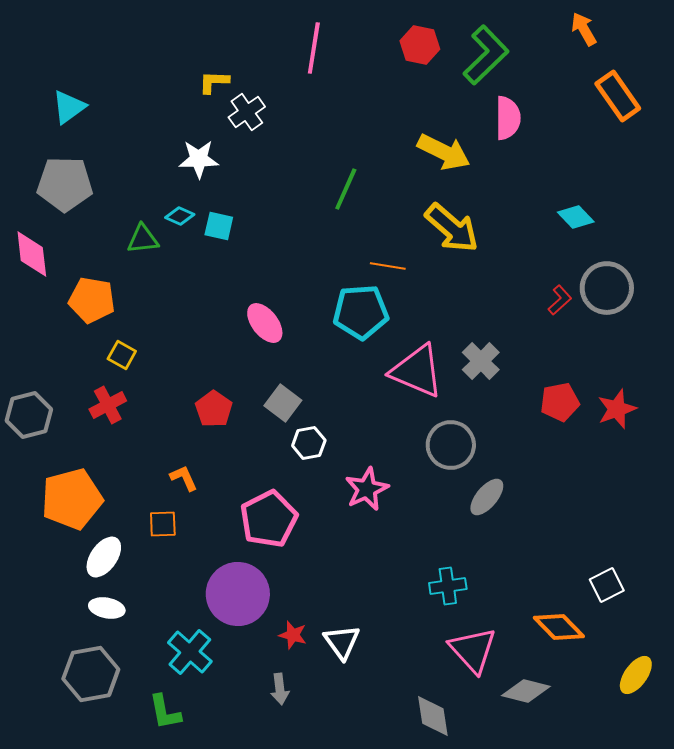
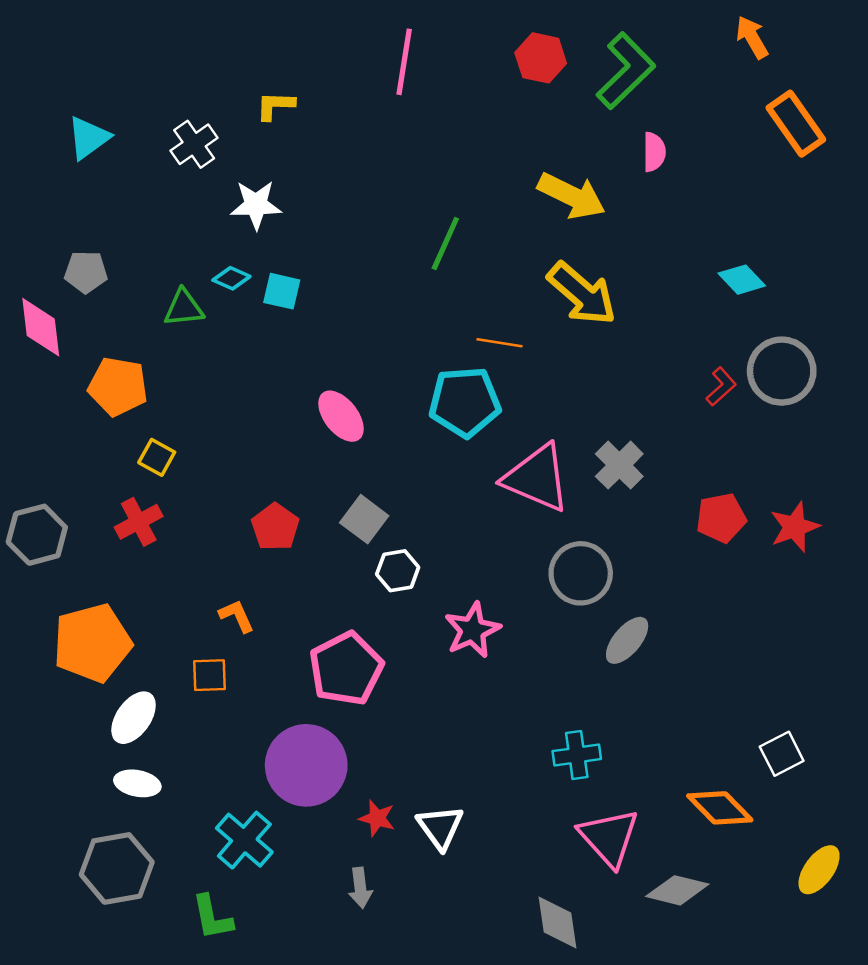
white cross: (247, 112) -> (194, 144), moved
pink semicircle: (508, 118) -> (654, 152), size x0.7
gray pentagon: (65, 184) -> (86, 272), moved, size x0.6

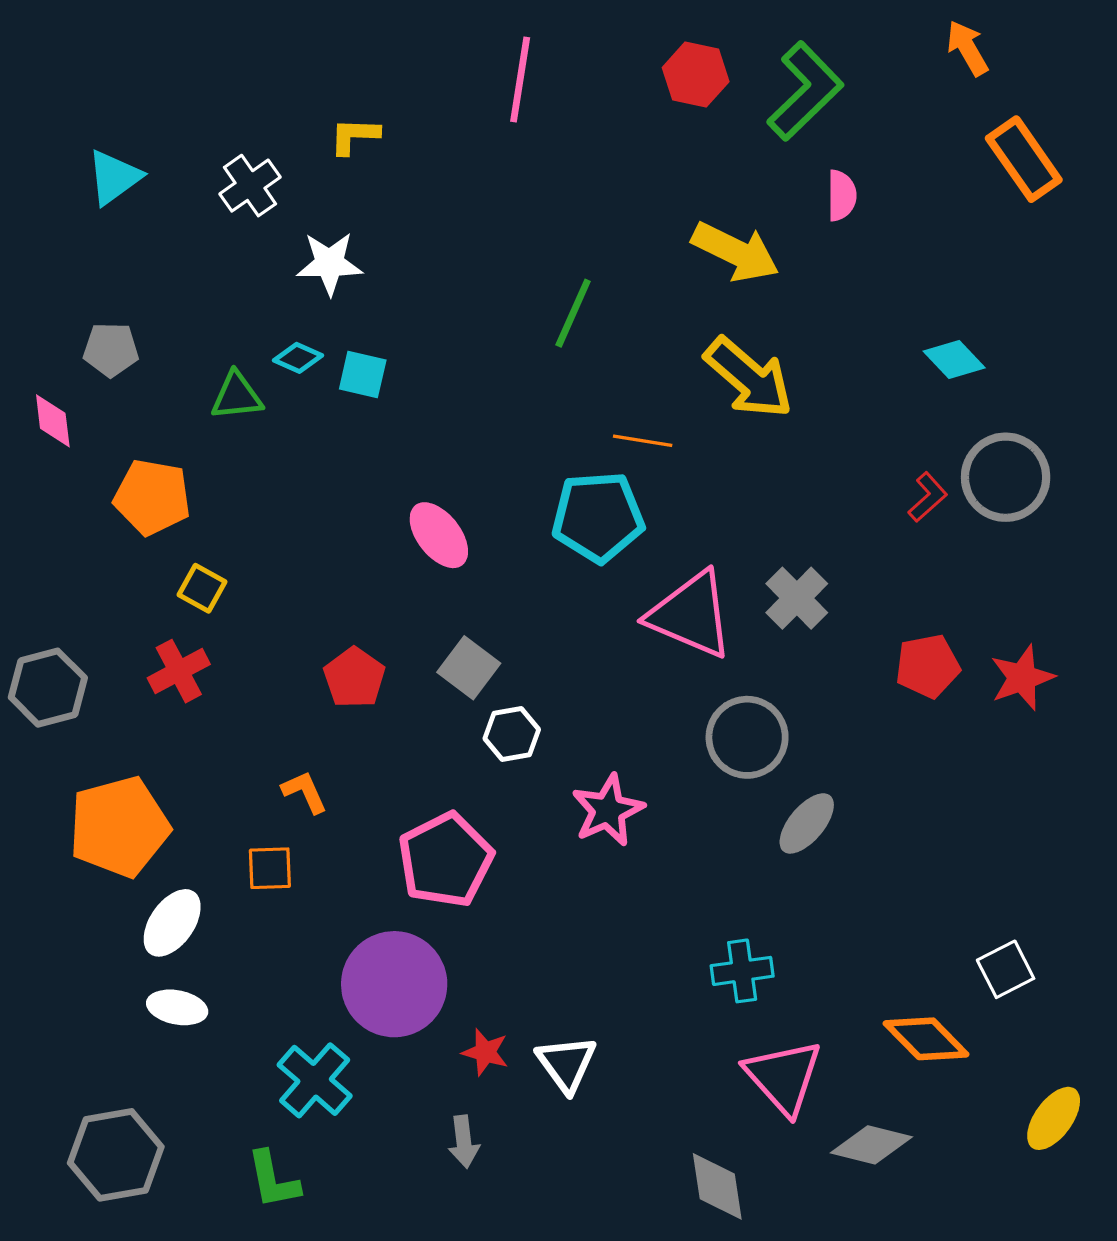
pink diamond: (41, 327) -> (53, 421), size x0.7
gray hexagon: (117, 868) -> (116, 1155), moved

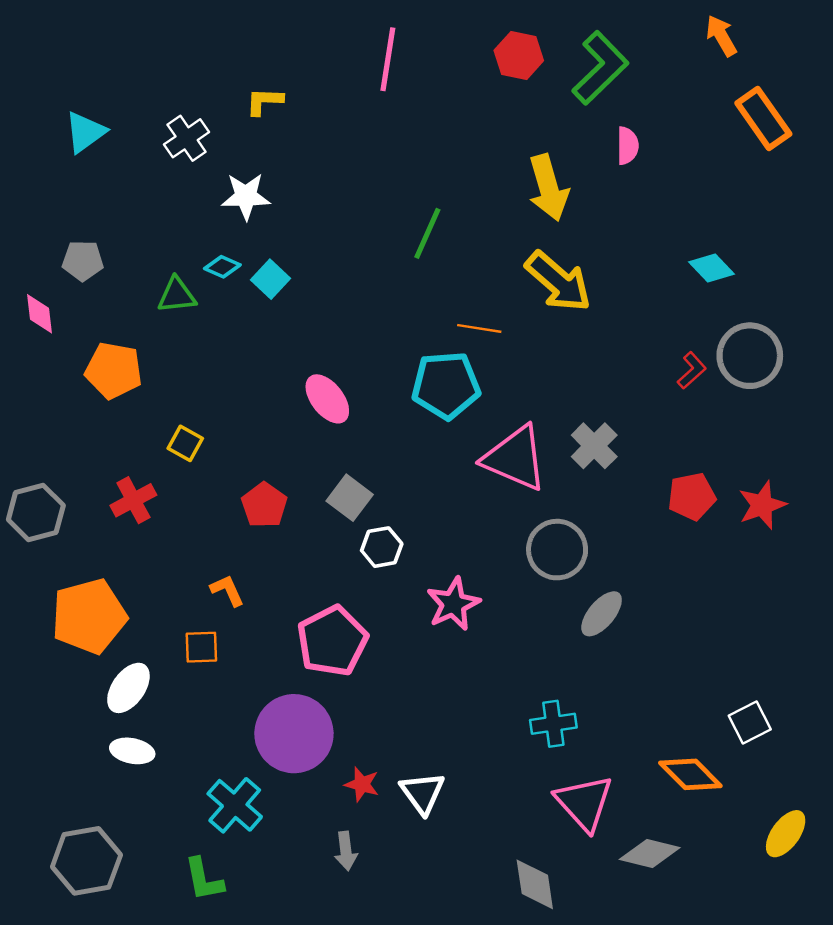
yellow arrow: (735, 252) -> (548, 188), turned 48
cyan square: (363, 374) -> (271, 279), turned 30
yellow square: (202, 588) -> (185, 443), moved

